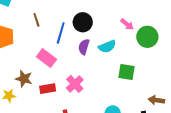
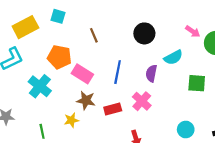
blue line: (61, 33) -> (118, 72), moved
purple semicircle: (84, 47) -> (151, 73), moved
pink rectangle: (46, 58) -> (82, 74), moved

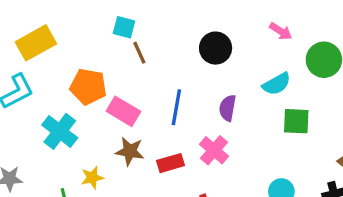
cyan square: (58, 16) -> (124, 27), moved
pink arrow: (193, 31) -> (281, 31), moved
cyan semicircle: (173, 57) -> (277, 84), moved
yellow star: (71, 120) -> (92, 178), moved

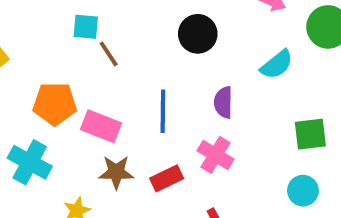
green square: (296, 121) -> (310, 134), moved

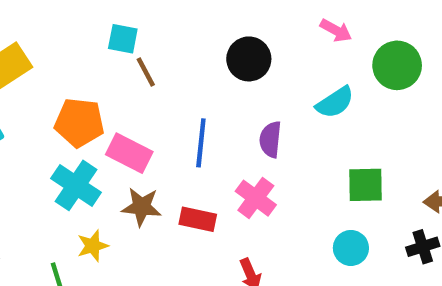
cyan cross: (30, 162) -> (76, 185), moved
red rectangle: (167, 178) -> (198, 219), turned 32

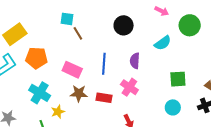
orange pentagon: (79, 123) -> (36, 58), moved
cyan cross: (76, 185) -> (40, 93), moved

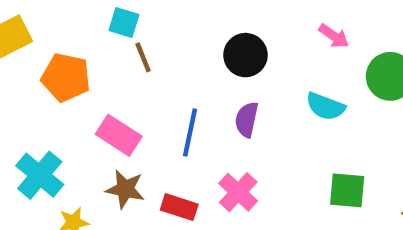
cyan semicircle: (163, 43) -> (325, 106), turned 48
orange pentagon: (36, 58) -> (66, 77), moved
purple semicircle: (135, 61) -> (247, 120), moved

